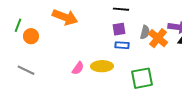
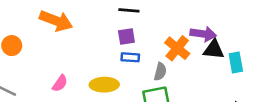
gray semicircle: (145, 32) -> (160, 72), moved
pink semicircle: (78, 68) -> (60, 83), moved

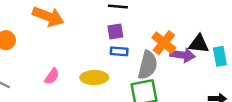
purple arrow: (203, 34) -> (183, 55), moved
gray semicircle: (160, 72) -> (148, 65), size x1.6

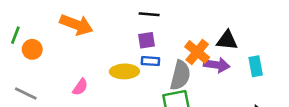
black triangle: (199, 44) -> (227, 40), moved
yellow ellipse: (94, 77) -> (124, 71), moved

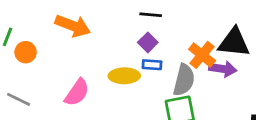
purple square: (147, 40) -> (148, 42), turned -36
black triangle: (227, 40) -> (234, 42), size x1.4
pink semicircle: (80, 87) -> (77, 92), size x1.5

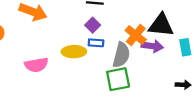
pink semicircle: (77, 92) -> (36, 65), turned 45

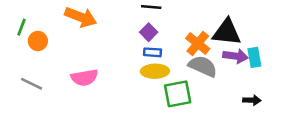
purple arrow: (152, 46) -> (236, 56), moved
yellow ellipse: (74, 52) -> (155, 71), moved
gray semicircle: (121, 55) -> (203, 66), moved, turned -80

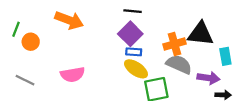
purple square: (149, 32) -> (130, 34), size x1.5
orange cross: (198, 44) -> (174, 44), turned 35
purple arrow: (236, 56) -> (208, 78), moved
yellow ellipse: (155, 71) -> (136, 69), turned 35

